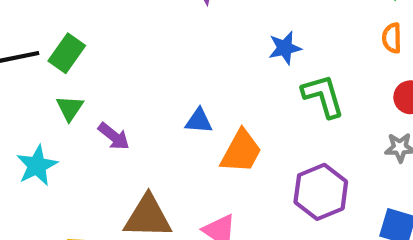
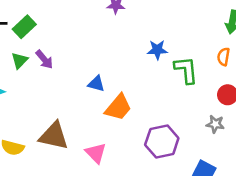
green L-shape: (323, 96) -> (186, 70), moved
purple arrow: (114, 136) -> (44, 59), moved

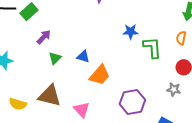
purple arrow: (44, 59) -> (44, 37), turned -98
green triangle: (19, 60) -> (55, 58), moved

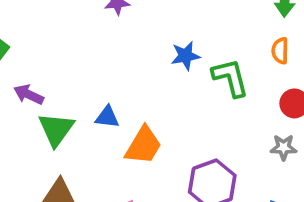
purple arrow: (44, 37) -> (29, 95), turned -98
green triangle: (55, 58) -> (56, 129), size x1.5

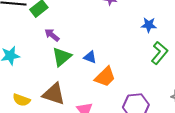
blue star: (185, 56) -> (149, 25), moved
green L-shape: (230, 78) -> (160, 53), turned 40

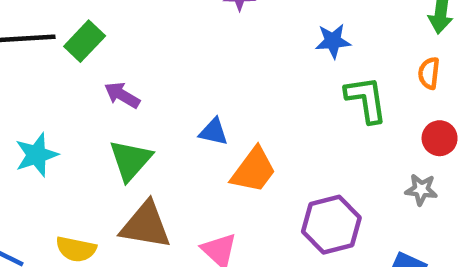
green L-shape: (160, 53) -> (366, 99), turned -40
green triangle: (62, 57) -> (130, 160), moved

